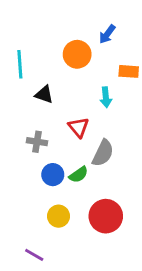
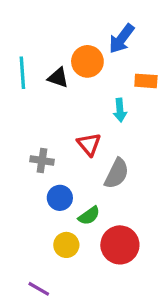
blue arrow: (107, 34) -> (122, 39), size x1.4
black triangle: (44, 94) -> (58, 78), moved
green semicircle: (79, 175) -> (89, 216), moved

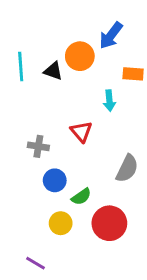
gray semicircle: (117, 173) -> (127, 169), moved

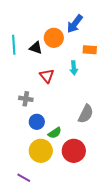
red triangle: (81, 132) -> (47, 76), moved
yellow circle: (61, 223) -> (41, 151), size x1.5

